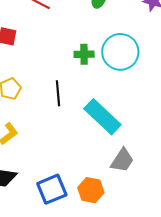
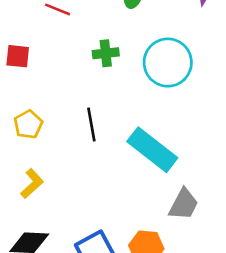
green cross: (84, 54) -> (106, 53), moved

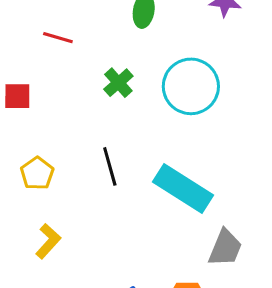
green cross: (106, 53) -> (118, 83), turned -30

